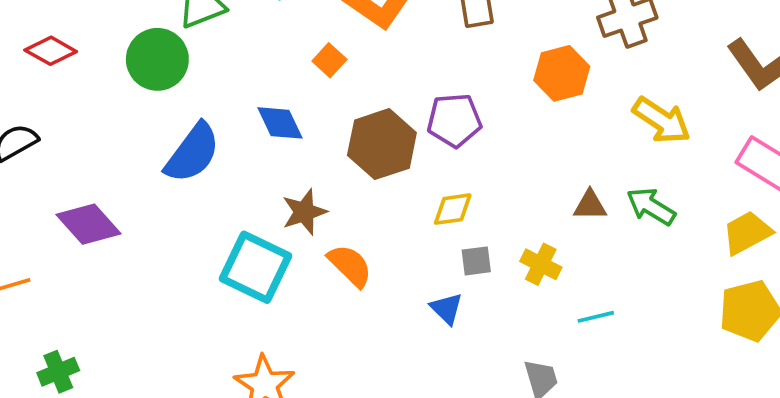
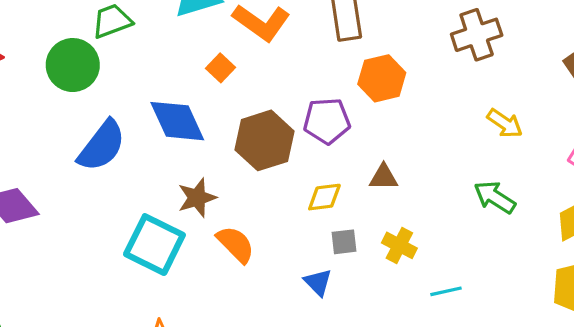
orange hexagon: (562, 73) -> (382, 78), moved
yellow arrow: (662, 120) -> (505, 123), size x0.7
blue diamond: (280, 123) -> (177, 121), size x1.4
brown triangle: (590, 205) -> (384, 177), moved

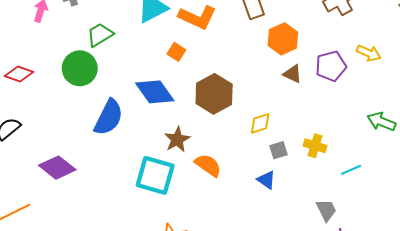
purple pentagon: (327, 121) -> (331, 66), moved
brown triangle: (384, 177) -> (292, 74), moved, turned 36
green arrow: (495, 197) -> (381, 122), moved

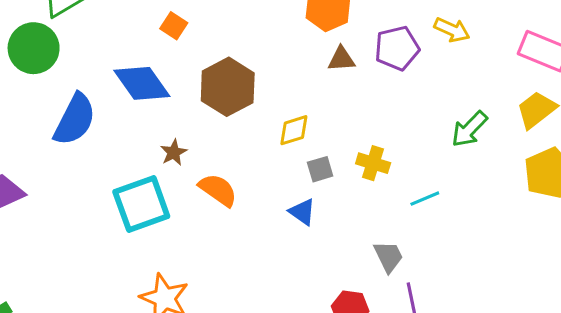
brown triangle: (292, 74) -> (341, 59), turned -30
green arrow: (381, 122) -> (469, 129), turned -68
brown star: (177, 140) -> (174, 152), size x0.7
cyan square: (155, 175) -> (141, 204), turned -36

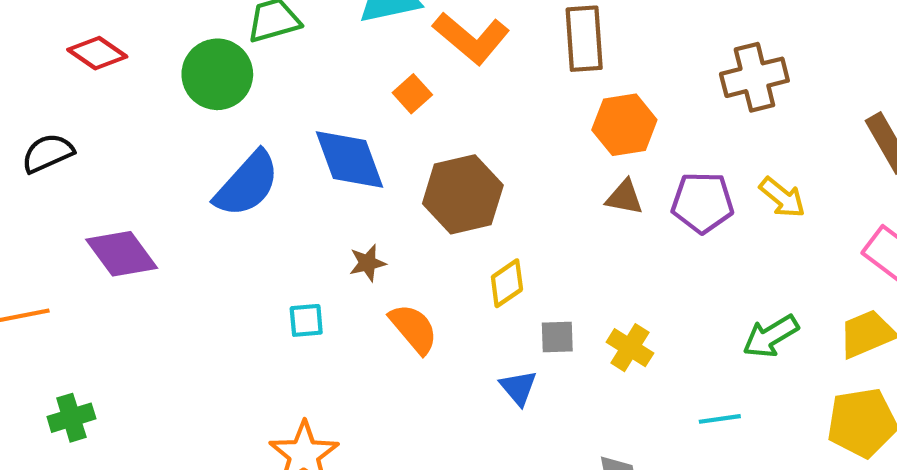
yellow diamond: (294, 130) -> (507, 283), moved, turned -32
cyan line: (425, 199) -> (720, 419), moved
cyan square: (141, 204) -> (306, 320), size x0.5

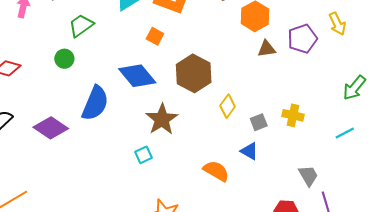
green circle: (217, 74) -> (64, 59), size x0.6
yellow arrow: (782, 197) -> (337, 24), turned 45
purple diamond: (122, 254) -> (51, 128), moved
brown star: (368, 263) -> (162, 119), size x1.8
orange semicircle: (414, 329) -> (216, 171), moved

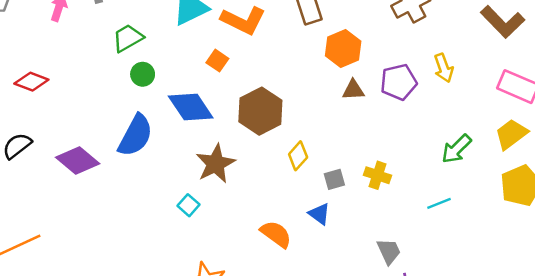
green circle: (64, 59) -> (143, 74), moved
cyan square: (144, 155) -> (188, 205), turned -30

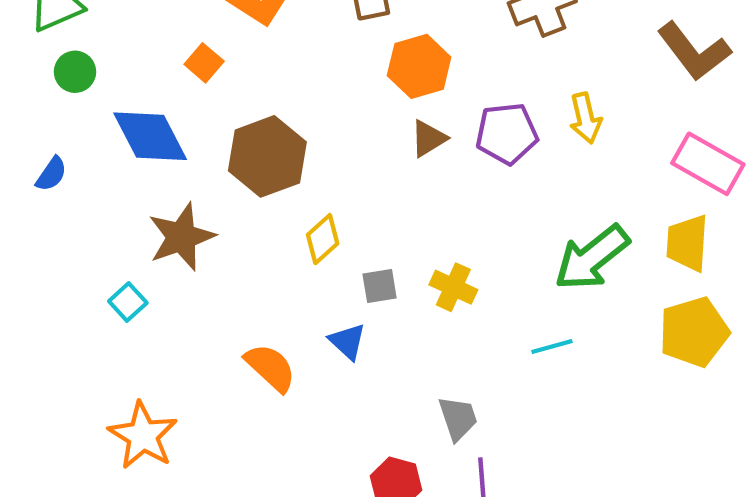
brown triangle: (353, 90) -> (428, 138), turned -35
yellow trapezoid: (511, 134) -> (687, 243), turned -56
blue semicircle: (135, 135) -> (51, 174), size x0.5
green arrow: (456, 149) -> (592, 258), size x1.4

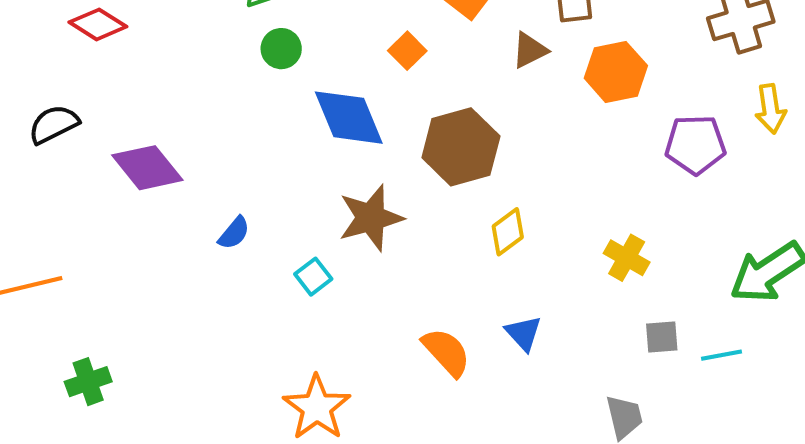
yellow arrow: (585, 118) -> (770, 109), moved
brown triangle: (428, 138) -> (530, 50), moved
blue semicircle: (51, 174) -> (234, 233), moved
gray square: (380, 286) -> (662, 337), moved
yellow cross: (453, 287) -> (627, 258), moved

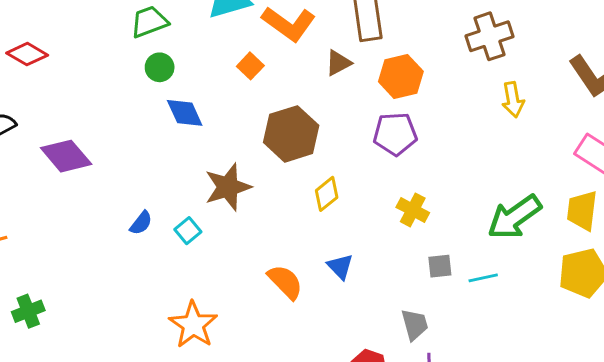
blue diamond: (349, 118) -> (185, 113), moved, size x0.7
purple pentagon: (695, 145) -> (395, 134), moved
blue semicircle: (234, 233) -> (141, 223), moved

